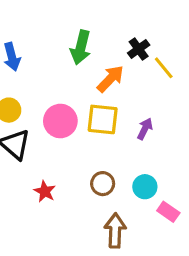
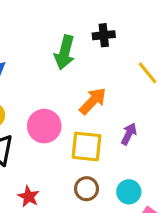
black cross: (139, 49) -> (104, 35), moved, turned 30
orange arrow: (110, 79) -> (93, 101), moved
yellow square: (103, 119) -> (87, 146), moved

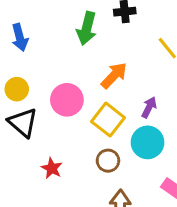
yellow square: (87, 146) -> (108, 120), turned 32
cyan circle: (129, 192) -> (148, 142), moved, size x1.4

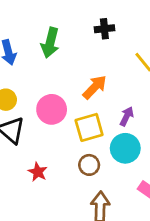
green arrow: (87, 28) -> (50, 43), moved
yellow square: (108, 120) -> (89, 127), turned 36

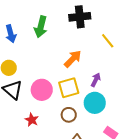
black cross: (104, 29) -> (80, 17), size x1.5
pink circle: (52, 109) -> (42, 90), moved

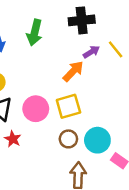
purple arrow: (96, 80) -> (91, 52), moved, turned 32
cyan circle: (95, 103) -> (97, 140), moved
red star: (32, 120) -> (13, 139), moved

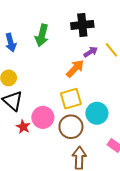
pink circle: (36, 109) -> (43, 117), moved
brown circle: (68, 139) -> (71, 127), size x1.5
cyan circle: (97, 140) -> (97, 113), moved

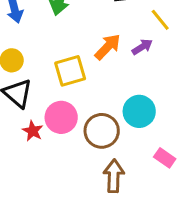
purple arrow: (91, 52) -> (142, 47), moved
yellow square: (71, 99) -> (70, 71), moved

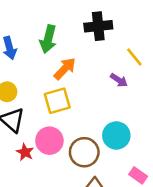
orange arrow: (108, 47) -> (65, 69), moved
purple arrow: (142, 47) -> (119, 80), turned 66

